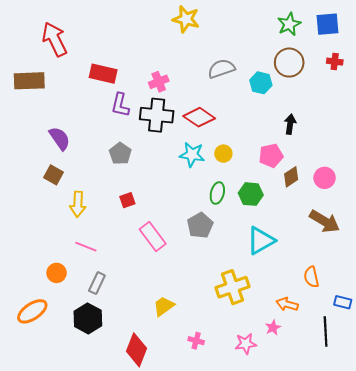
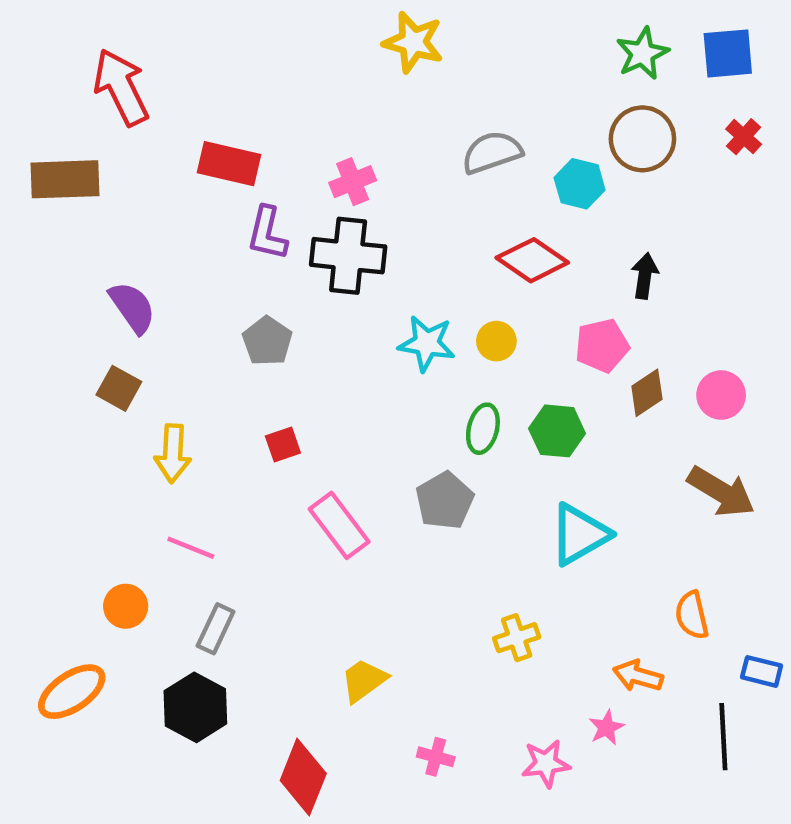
red cross: (335, 62) -> (744, 137), turned 35
red diamond: (199, 117) -> (532, 260), moved
yellow cross: (233, 287) -> (517, 638), size x0.6

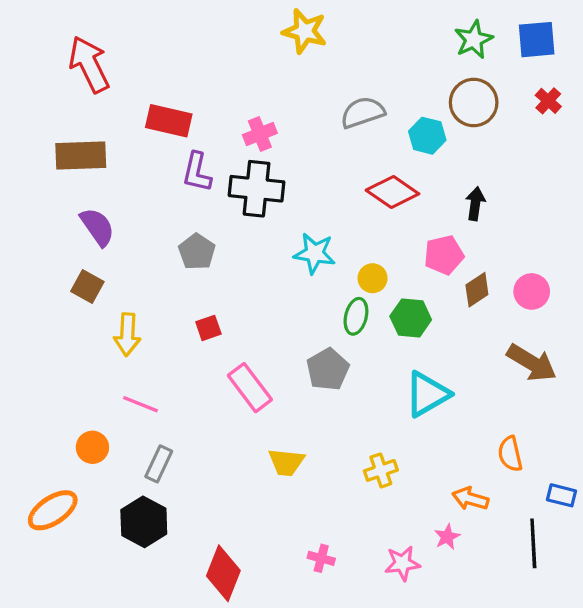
brown rectangle: (65, 179) -> (81, 156), moved
yellow circle: (496, 341) -> (373, 278), moved
yellow trapezoid: (364, 680) -> (286, 462), moved, turned -138

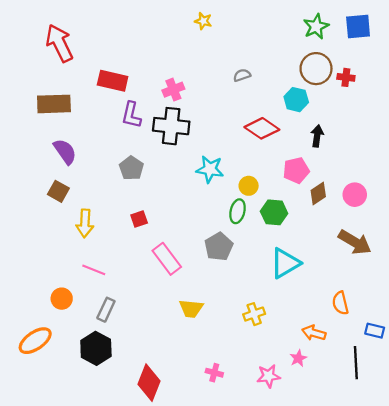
yellow star: (305, 31) -> (203, 21), size x0.6
red cross: (548, 101) -> (346, 77), moved, turned -35
gray semicircle: (363, 112) -> (242, 75), size x0.6
cyan hexagon: (427, 136) -> (296, 100), moved

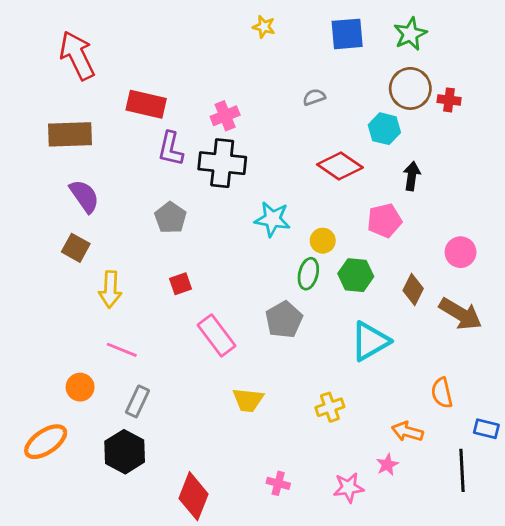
blue square: (358, 27) -> (347, 34), moved
brown diamond: (318, 194) -> (413, 289), moved, turned -30

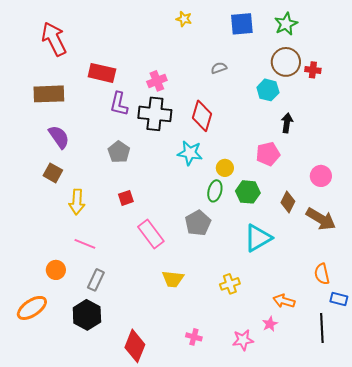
red diamond: (340, 166) -> (202, 116), moved, turned 72
orange semicircle: (442, 393) -> (322, 274), moved

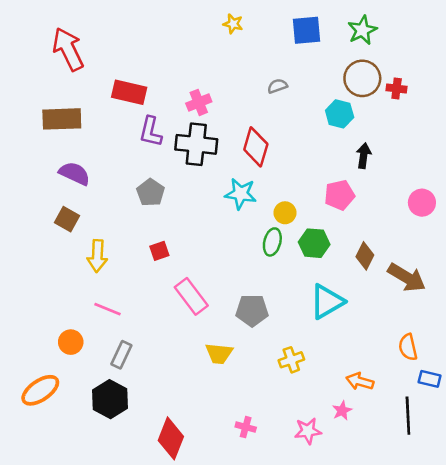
purple semicircle: (59, 137) -> (75, 173), turned -30
pink circle: (321, 176) -> (422, 203), moved
gray pentagon: (198, 223) -> (252, 310), moved, turned 30

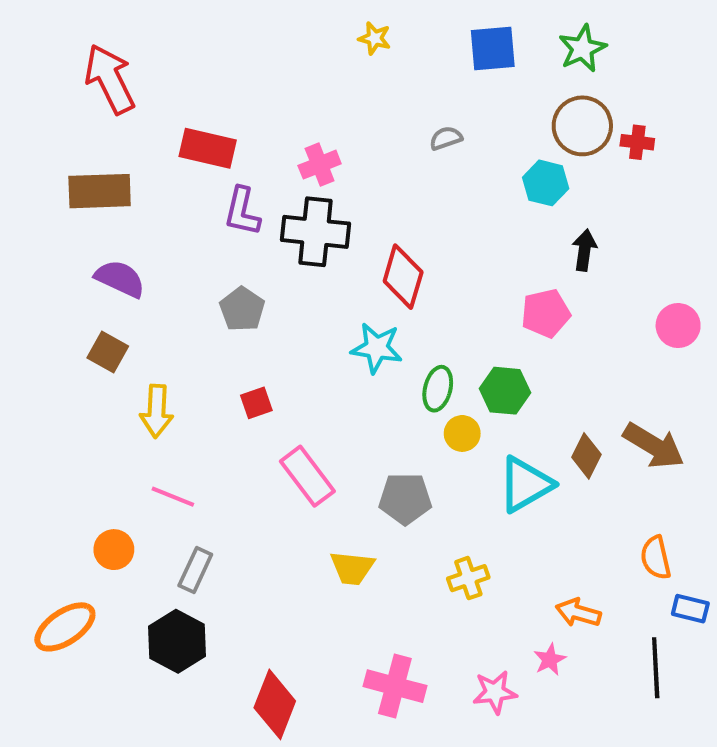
red diamond: (256, 147) -> (403, 277), moved
cyan star: (241, 194) -> (377, 348), moved
yellow circle: (285, 213) -> (462, 433), moved
brown diamond: (365, 256) -> (586, 456), moved
pink cross: (246, 427) -> (395, 686), size x1.8

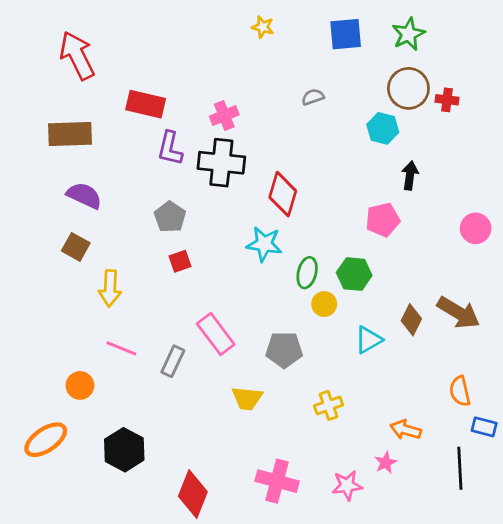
red square: (256, 403) -> (180, 261), moved
cyan triangle: (525, 484) -> (368, 340), size x0.7
gray rectangle: (195, 570) -> (173, 361), moved

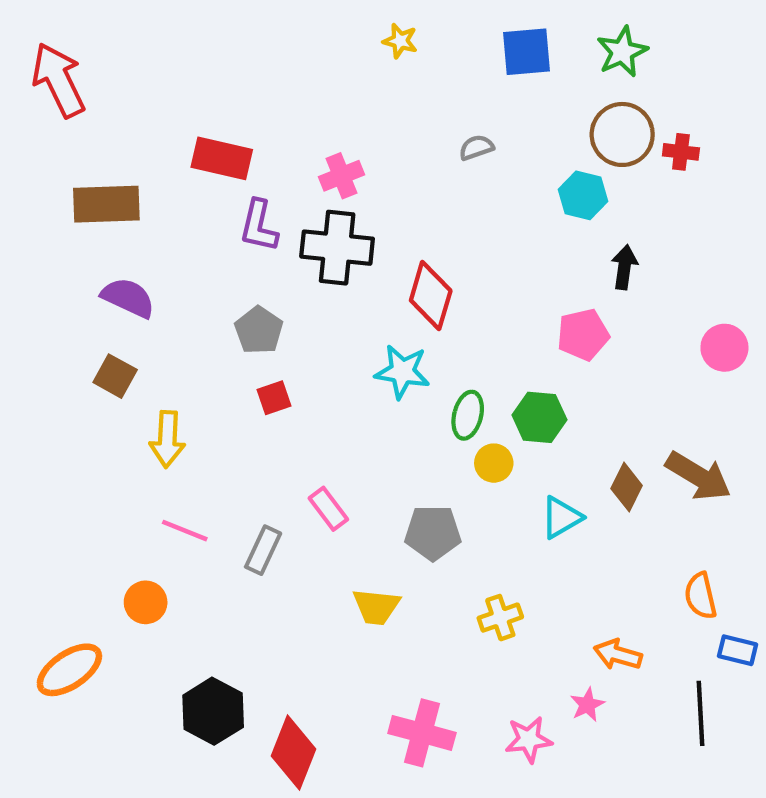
red arrow: (77, 56) -> (59, 80), moved
pink rectangle: (216, 334) -> (328, 509), size x0.7
orange circle: (80, 385) -> (146, 602), moved
black hexagon: (124, 450) -> (213, 711), moved

